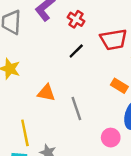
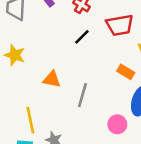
gray line: (76, 109) -> (82, 95), turned 35

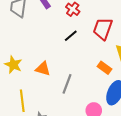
red trapezoid: (120, 25) -> (103, 29), turned 115
yellow star: (15, 55) -> (13, 65), moved

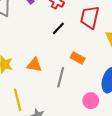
orange rectangle: (104, 68) -> (78, 58), moved

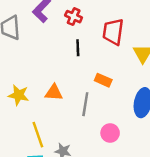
black line: (58, 28) -> (78, 48), turned -40
pink circle: (91, 101) -> (110, 133), moved

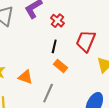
orange rectangle: (103, 80) -> (60, 66), moved

